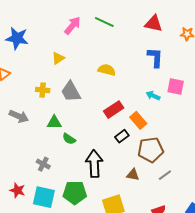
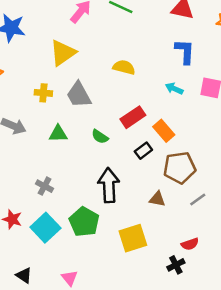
yellow triangle: (58, 58) -> (63, 53), size x1.6
cyan arrow: (153, 96) -> (174, 89), moved
green semicircle: (69, 139) -> (100, 137), moved
green pentagon: (75, 193) -> (84, 222), turned 30
cyan square: (44, 197) -> (45, 228), turned 35

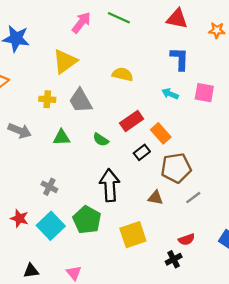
black triangle: (24, 275) -> (31, 271), turned -42

